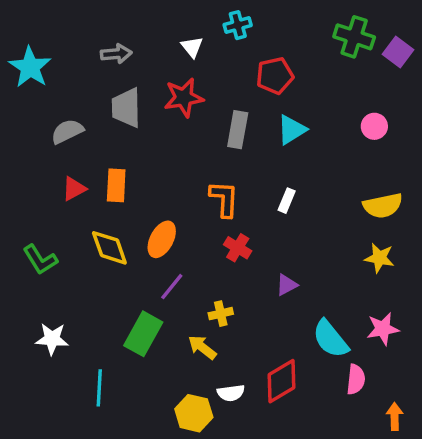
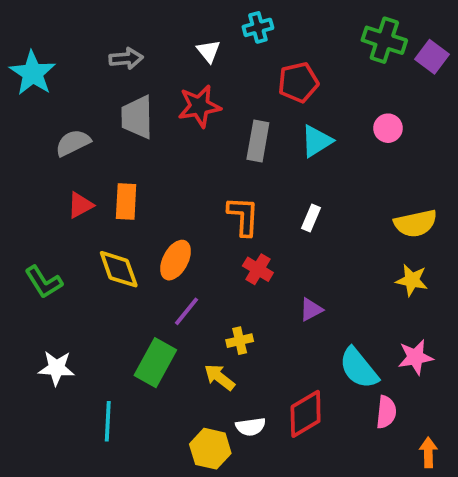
pink circle: (374, 126) -> (388, 128), moved

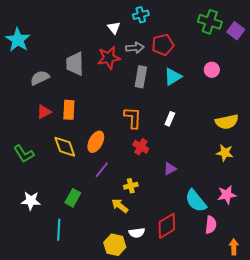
gray arrow: (126, 59) -> (135, 48), moved
green rectangle: (155, 363) -> (73, 198), moved, size x0.7

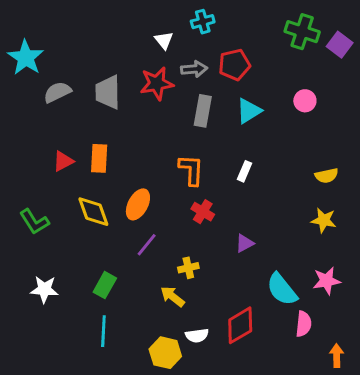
gray semicircle: (40, 78) -> (57, 92), moved
yellow semicircle: (227, 122) -> (327, 176), size x0.7
cyan line: (59, 230) -> (103, 331), moved

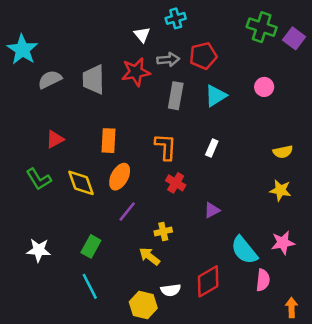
orange rectangle: (99, 158) -> (108, 141), moved
green L-shape: (34, 222) -> (39, 179), moved
cyan line: (103, 331) -> (90, 286), turned -30

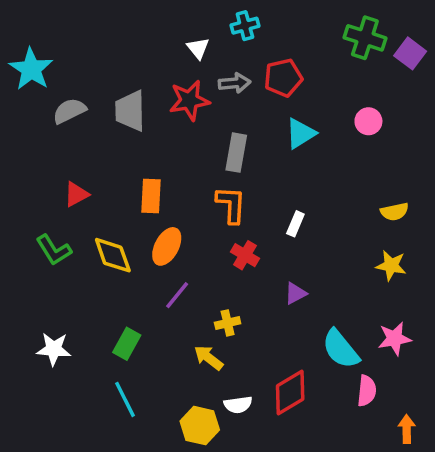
gray rectangle: (176, 96) -> (236, 153), moved
white rectangle: (212, 148) -> (295, 224), moved

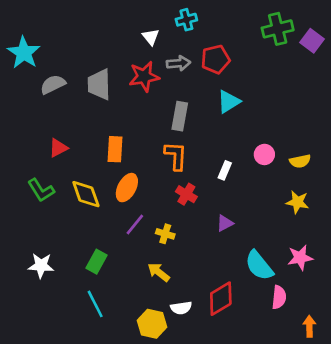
green cross: (365, 38) -> (278, 29), turned -32
pink circle: (368, 121) -> (264, 154), moved
yellow cross: (228, 323) -> (165, 234), moved, turned 30

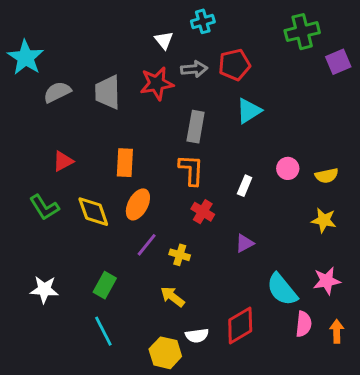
purple square: (312, 41) -> (338, 62), moved, turned 30
orange arrow: (309, 326) -> (337, 331), moved

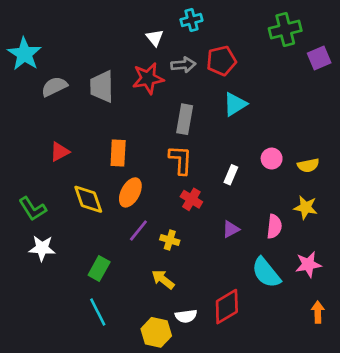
green L-shape: (44, 207) -> (33, 209), moved
white star: (44, 289) -> (42, 248), moved
pink semicircle: (304, 324) -> (274, 226), moved

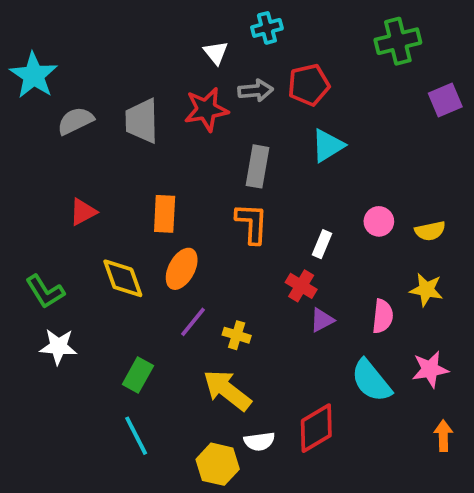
purple square: (319, 58) -> (445, 100), moved
red cross: (191, 199) -> (301, 286), moved
yellow arrow: (163, 279) -> (227, 390), size x1.5

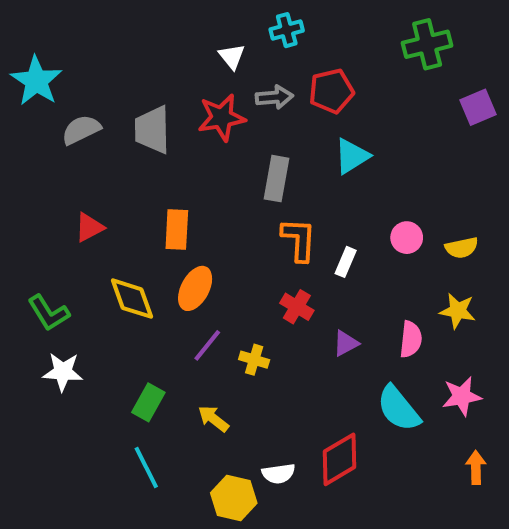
orange L-shape: (252, 223) -> (299, 240), moved
red cross: (301, 286) -> (297, 307), moved
yellow arrow: (227, 390) -> (213, 419), moved, size x0.6

